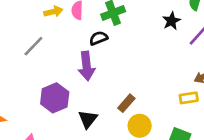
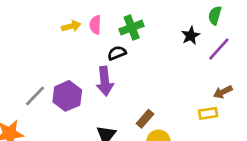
gray line: (33, 46) -> (35, 96), moved
purple hexagon: (55, 98) -> (67, 96), moved

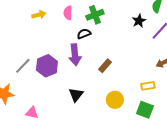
yellow arrow: (71, 26) -> (39, 15), moved
yellow rectangle: (208, 113) -> (148, 86), moved
brown rectangle: (145, 119) -> (105, 66), moved

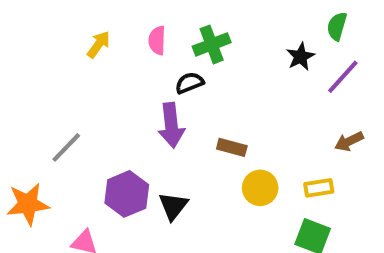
yellow arrow: (39, 15) -> (99, 44), turned -40
purple hexagon: (47, 66) -> (127, 194), moved
brown rectangle: (105, 66) -> (232, 147), turned 64
yellow circle: (115, 100) -> (260, 188), moved

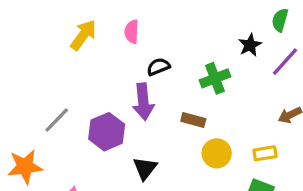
yellow arrow: (99, 44) -> (83, 35), size x1.4
green cross: (212, 44) -> (215, 78), moved
purple hexagon: (127, 194) -> (107, 132), moved

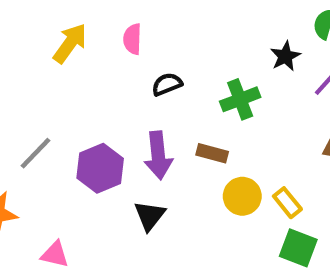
purple arrow: (143, 102) -> (158, 155), moved
yellow rectangle: (265, 153) -> (287, 203), moved, turned 60

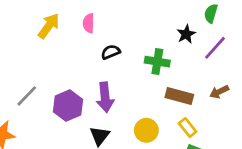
green cross: (240, 99) -> (157, 62), turned 30
brown rectangle: (212, 153) -> (179, 96), moved, size x1.4
yellow circle: (242, 196) -> (146, 130), moved

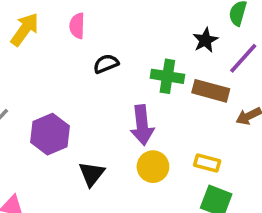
brown rectangle: (179, 96) -> (211, 91), moved
purple arrow: (105, 97) -> (142, 125), moved
yellow rectangle: (188, 128) -> (207, 163), turned -36

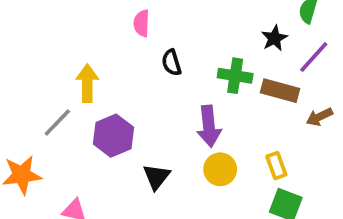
yellow arrow: (25, 29) -> (87, 83), moved, turned -36
black semicircle: (106, 64) -> (171, 63), turned -85
yellow rectangle: (207, 163) -> (276, 166), turned 55

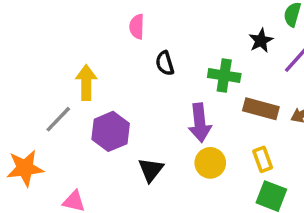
brown rectangle: (280, 91) -> (261, 109), moved

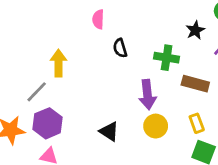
purple hexagon: (111, 131) -> (48, 123), moved
black triangle: (151, 170) -> (109, 132), turned -35

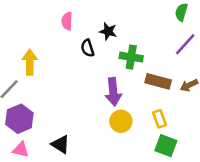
black star: (195, 30) -> (108, 31), moved, turned -30
black triangle: (109, 132) -> (61, 144), moved

